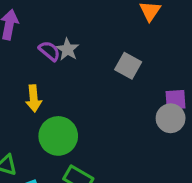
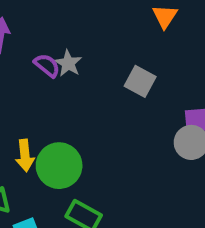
yellow arrow: (34, 98) -> (25, 155), moved

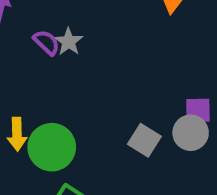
gray square: (140, 81) -> (144, 140), moved

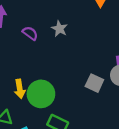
gray star: (69, 42) -> (59, 29), moved

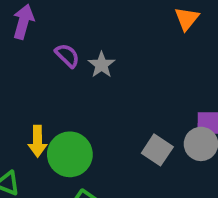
gray star: (59, 29) -> (102, 65), moved

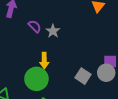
yellow arrow: (37, 141) -> (44, 61), moved

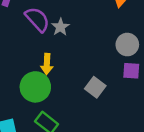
purple semicircle: (35, 26) -> (37, 19), size x1.5
gray circle: (106, 73) -> (127, 45), moved

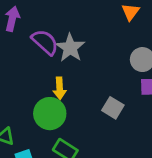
gray star: (60, 27) -> (70, 48), size x1.5

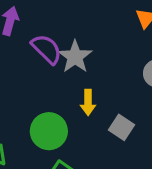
yellow arrow: (60, 88) -> (88, 102), moved

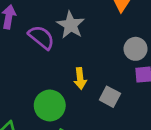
gray star: (75, 57) -> (71, 25), moved

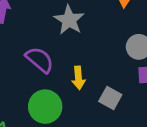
purple semicircle: (41, 37) -> (40, 60), moved

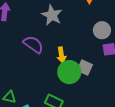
green circle: (45, 107) -> (69, 72), moved

